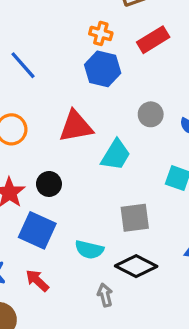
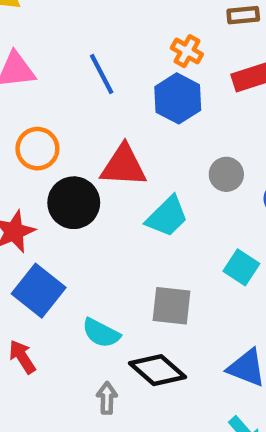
blue line: (23, 65) -> (102, 74), moved
black circle: (49, 184) -> (74, 203), moved, size x1.5

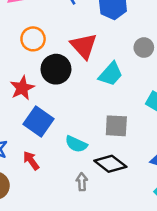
red triangle: (123, 166) -> (84, 46), turned 48

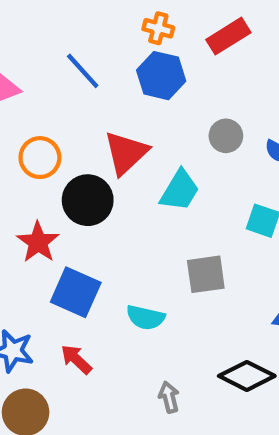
red triangle: (84, 46) -> (126, 153), turned 40
black diamond: (110, 164) -> (247, 376), moved
gray arrow: (82, 182) -> (169, 397), moved

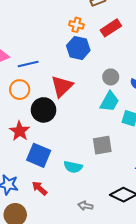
blue line: (83, 71) -> (28, 64), moved, turned -60
cyan trapezoid: (180, 190) -> (110, 102), moved
gray arrow: (169, 397) -> (85, 206), turned -64

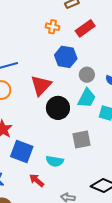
blue hexagon: (78, 48) -> (66, 57), moved
black circle: (44, 110) -> (58, 108), moved
red arrow: (40, 188) -> (37, 180), moved

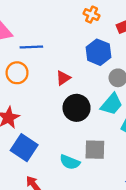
red triangle: (41, 85) -> (63, 78), size x0.6
cyan semicircle: (55, 161) -> (70, 162), moved

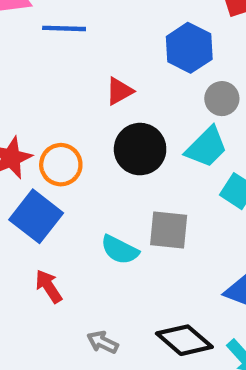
orange circle: (17, 73) -> (61, 165), moved

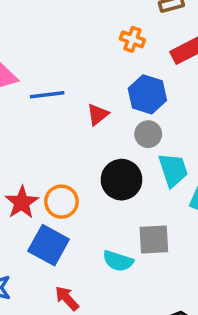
red triangle: (119, 91) -> (98, 114), moved
gray circle: (222, 99) -> (148, 134), moved
cyan trapezoid: (206, 147) -> (173, 170), turned -54

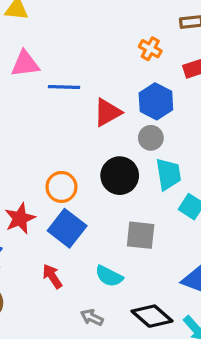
red triangle: (98, 114) -> (107, 112), size x1.4
red star: (22, 202) -> (20, 218), moved
blue square: (49, 245) -> (67, 228), moved
cyan semicircle: (118, 261) -> (109, 276), moved

